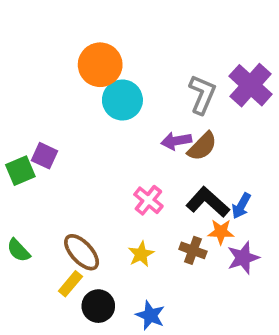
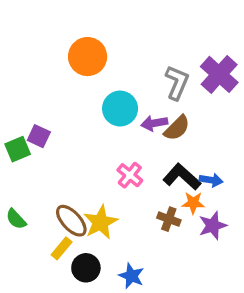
cyan circle: (122, 100) -> (120, 109), moved
blue arrow: (241, 206) -> (211, 180), turned -110
yellow star: (141, 254) -> (101, 222), moved, size x1.5

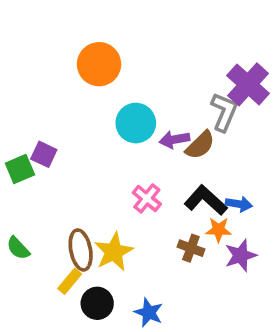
gray L-shape: (177, 83) -> (224, 112), moved
brown ellipse: (71, 221) -> (81, 250), turned 32

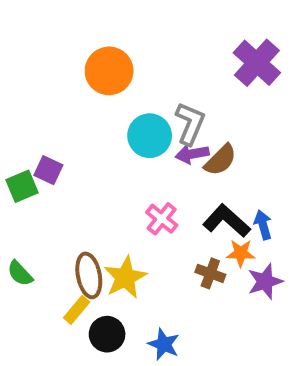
purple cross: (248, 84) -> (257, 63), moved
gray L-shape: (224, 112) -> (190, 124), moved
blue arrow: (239, 204) -> (263, 225), turned -115

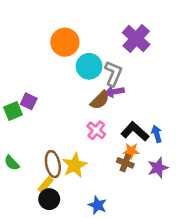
purple cross: (257, 63) -> (136, 39), moved
cyan circle: (150, 136) -> (89, 66), moved
brown semicircle: (220, 160) -> (100, 100), moved
orange star: (241, 253) -> (131, 151), moved
black circle: (107, 334) -> (49, 199), moved

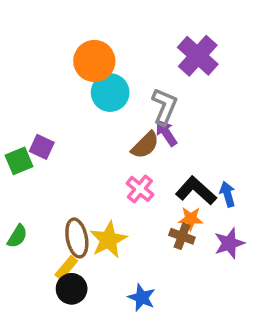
cyan circle: (89, 66) -> (110, 93), moved
purple arrow: (114, 92) -> (166, 133), turned 66
green semicircle: (12, 163) -> (17, 236), turned -105

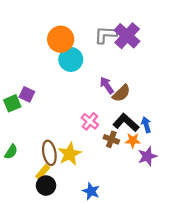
gray L-shape: (164, 107) -> (106, 35), moved, turned -110
brown semicircle: (145, 145) -> (121, 93), moved
orange star: (191, 219) -> (133, 140), moved
brown cross: (182, 236) -> (111, 139), moved

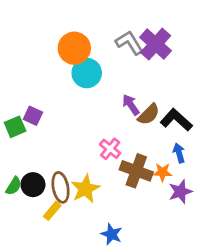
gray L-shape: (106, 35) -> (129, 43), turned 55
black L-shape: (126, 122) -> (176, 120), moved
brown cross: (111, 139) -> (136, 171), size x1.6
black circle: (46, 186) -> (33, 185), moved

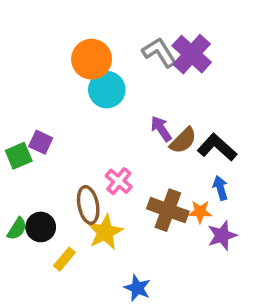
pink cross: (110, 149) -> (119, 181), moved
brown ellipse: (61, 187) -> (88, 205), moved

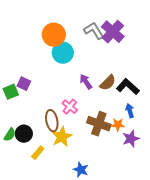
purple arrow: (161, 129) -> (86, 82), moved

